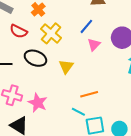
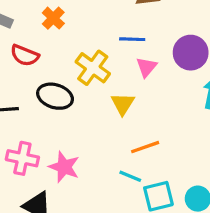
blue line: (86, 26) -> (132, 39), turned 56
yellow cross: (51, 33) -> (93, 68), moved
yellow triangle: (66, 66) -> (123, 104), moved

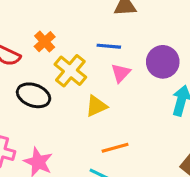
orange cross: (53, 18) -> (45, 42), moved
yellow triangle: (123, 104) -> (96, 106), turned 30

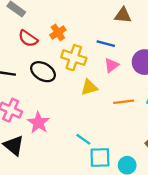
yellow cross: (70, 71) -> (74, 58), turned -30
orange line: (115, 148) -> (124, 102), moved

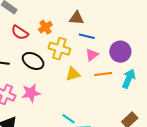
brown triangle: (123, 15) -> (77, 18), moved
orange line: (124, 102) -> (103, 74), moved
pink star: (38, 123) -> (31, 93), moved, turned 30

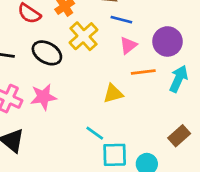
yellow cross: (59, 49) -> (83, 36), turned 30
yellow triangle: (73, 74) -> (113, 94), moved

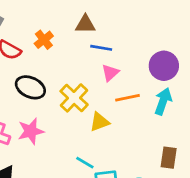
yellow cross: (83, 36) -> (74, 98), moved
purple circle: (168, 41) -> (164, 66), moved
brown rectangle: (179, 136) -> (169, 158), turned -35

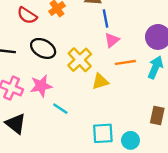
blue line: (101, 48) -> (105, 18), turned 66
cyan line: (85, 163) -> (60, 109), moved

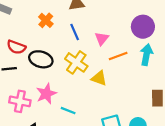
red semicircle: (27, 15) -> (16, 47), moved
blue line: (105, 18) -> (75, 32), moved
yellow triangle: (100, 81) -> (99, 78), turned 49

